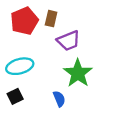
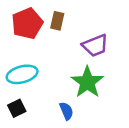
purple trapezoid: (69, 41) -> (95, 46), moved

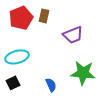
green star: (87, 82) -> (83, 73), moved, turned -30

